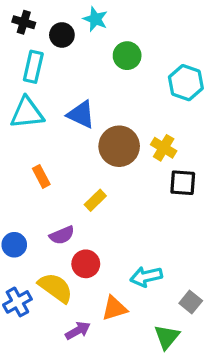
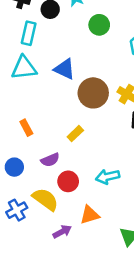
orange rectangle: (41, 176) -> (26, 128), moved
cyan arrow: (146, 277) -> (108, 177), moved

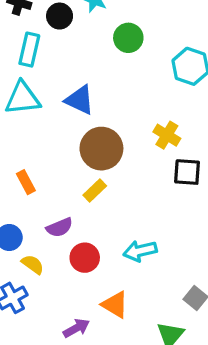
brown circle: (93, 93) -> (101, 149), moved
yellow semicircle: (45, 199) -> (33, 264), moved, size x0.6
orange triangle: (90, 215) -> (115, 305), turned 48

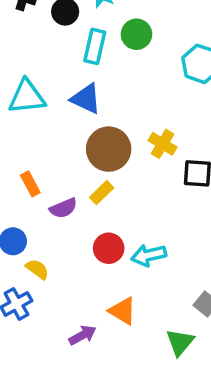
cyan rectangle: (29, 50) -> (95, 46), moved
yellow cross: (167, 135) -> (163, 144), moved
purple semicircle: (60, 227) -> (63, 208), moved
red circle: (85, 258) -> (109, 248), moved

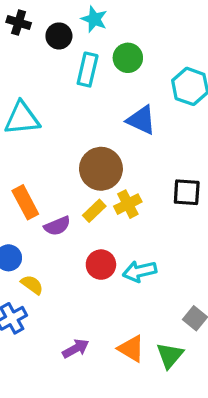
blue triangle: (86, 99) -> (141, 120), moved
yellow cross: (163, 144) -> (128, 204), moved, turned 32
orange rectangle: (30, 184) -> (25, 202), size x1.4
orange triangle: (123, 311) -> (131, 349), moved

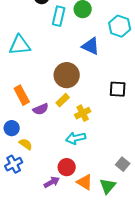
yellow cross: (128, 204) -> (83, 113), moved
red circle: (101, 265) -> (67, 167), moved
cyan arrow: (140, 271) -> (76, 138), moved

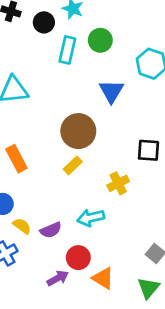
blue triangle: (91, 46) -> (111, 91), turned 36
purple semicircle: (41, 109) -> (51, 230), moved
yellow cross: (83, 113) -> (118, 183), moved
green triangle: (108, 186) -> (148, 288), moved

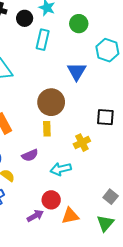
green circle: (100, 40) -> (79, 24), moved
yellow rectangle: (73, 165) -> (47, 129), turned -48
purple semicircle: (51, 230) -> (30, 155), moved
orange triangle: (103, 278) -> (70, 216), turned -42

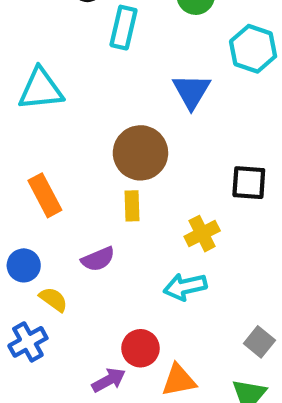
cyan arrow: (61, 169) -> (185, 287), moved

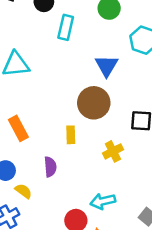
brown circle: (140, 153) -> (94, 103), moved
purple semicircle: (98, 259) -> (50, 167), turned -72
cyan arrow: (185, 287) -> (103, 201), moved

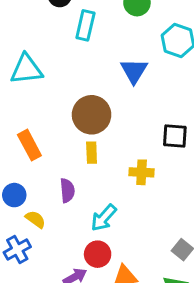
brown circle: (94, 103) -> (92, 115), moved
yellow cross: (113, 151) -> (142, 172), turned 30
cyan arrow: (103, 201) -> (104, 218), moved, turned -35

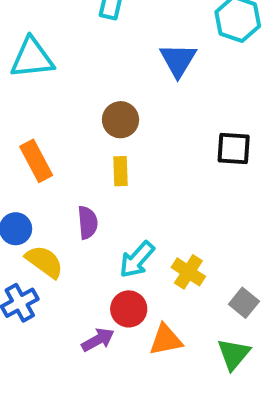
brown circle: (92, 115) -> (121, 120), size x0.7
yellow cross: (142, 172) -> (188, 272), moved, turned 30
yellow semicircle: (35, 219) -> (44, 262), size x1.4

